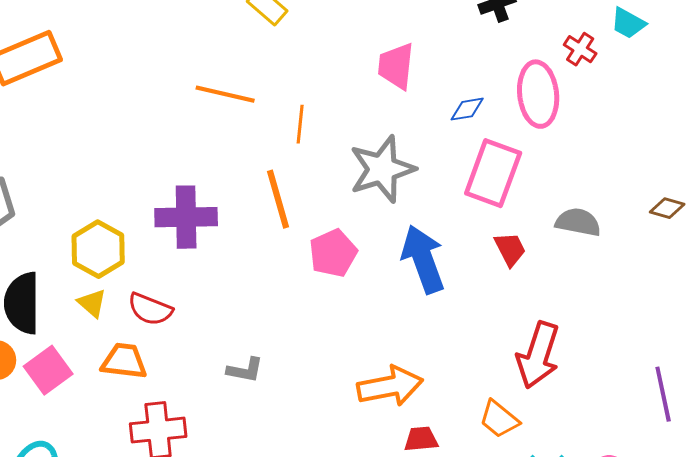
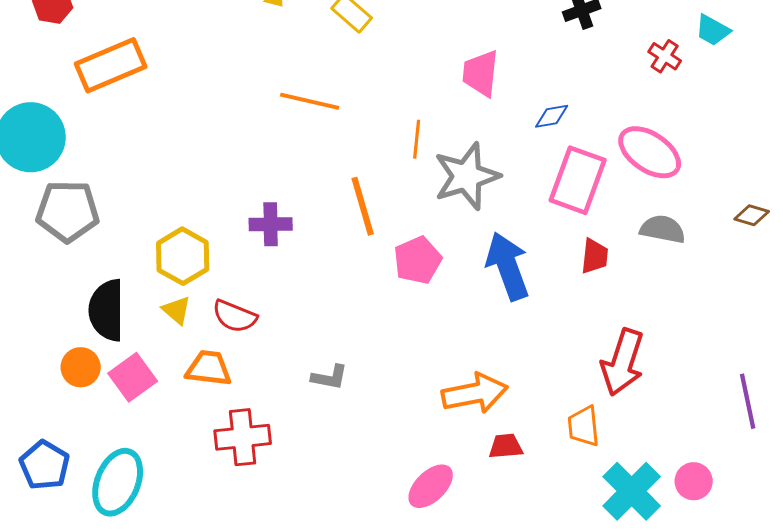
pink ellipse: (538, 94) -> (650, 152), moved, turned -50
orange line: (300, 124) -> (417, 139), moved
purple cross: (186, 217) -> (271, 224), size x0.7
red trapezoid: (510, 249) -> (595, 256), turned 33
orange trapezoid: (499, 419) -> (584, 426), turned 45

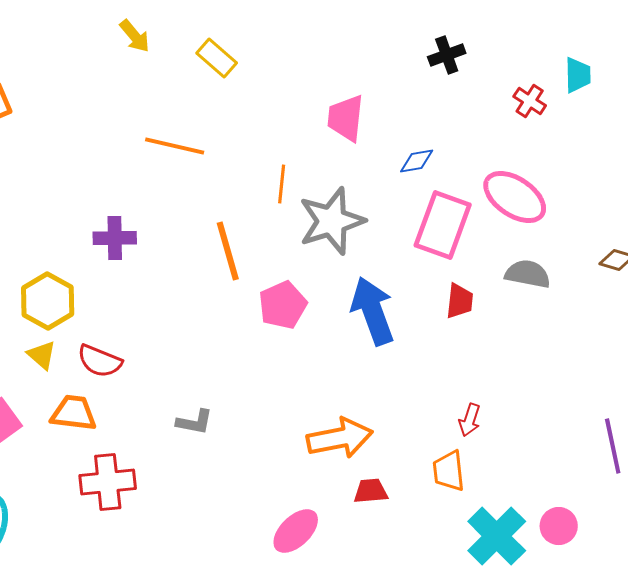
cyan trapezoid: (713, 30) -> (578, 75), turned -120
purple cross: (271, 224) -> (115, 238), moved
red arrow: (623, 362) -> (470, 420), moved, size x0.5

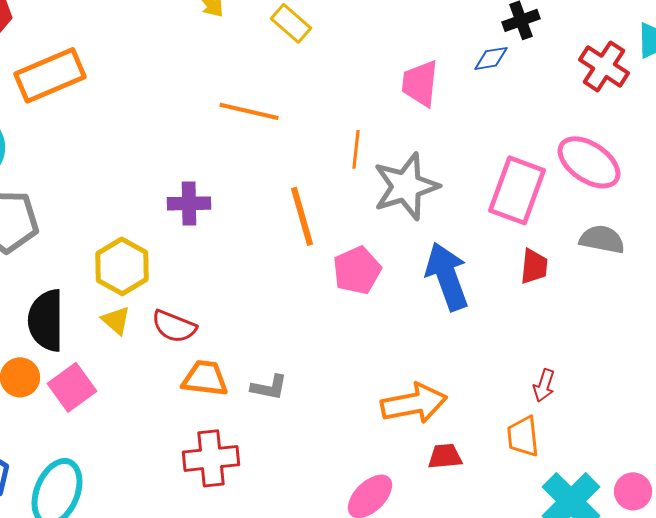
red cross: (530, 101) -> (604, 66), size x1.5
blue diamond: (417, 161) -> (491, 58), moved
orange trapezoid: (74, 413) -> (205, 378), moved
red cross: (108, 482) -> (211, 458), moved

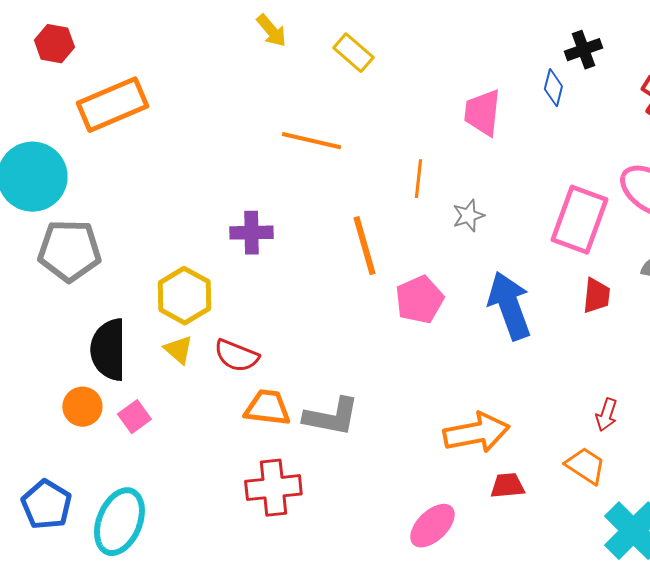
blue diamond: (491, 58) -> (553, 88), turned -66
gray star: (406, 186) -> (468, 216), size x0.5
pink square: (72, 387) -> (134, 417), size x0.7
gray L-shape: (269, 387) -> (331, 417), size x1.5
orange trapezoid: (523, 436) -> (585, 466), turned 129

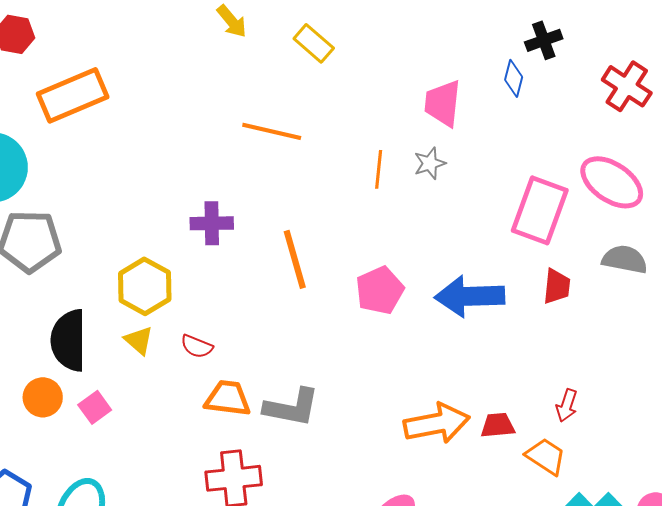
gray star: (468, 216) -> (430, 163), moved
orange line: (364, 246) -> (295, 259), moved
blue arrow: (509, 306) -> (470, 296), turned -72
red semicircle: (236, 356) -> (197, 346), size x0.7
red trapezoid: (507, 486) -> (498, 425), moved

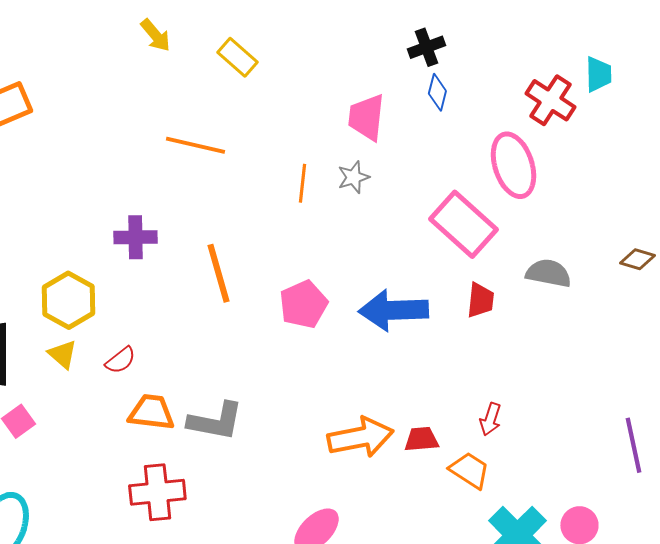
black cross: (544, 40) -> (426, 47), moved
pink ellipse: (612, 182) -> (513, 165), moved, turned 38
pink rectangle: (540, 210) -> (463, 224), turned -68
red semicircle: (197, 346) -> (120, 360), turned -60

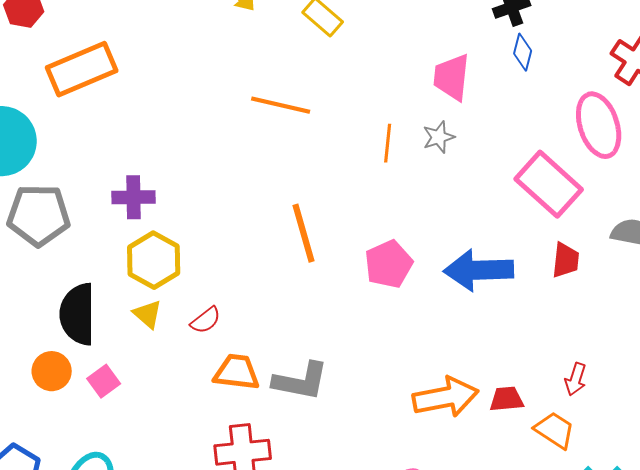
purple cross: (135, 237) -> (134, 197), moved

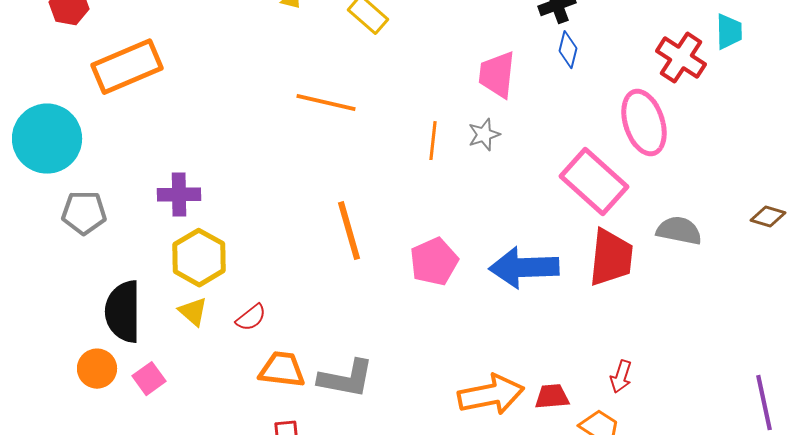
gray pentagon: (39, 215) -> (84, 213), size x0.7
red trapezoid: (566, 260) -> (611, 258), size x1.6

